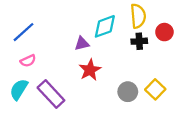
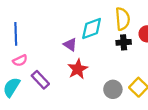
blue line: (23, 32) -> (16, 34), turned -50
purple triangle: (82, 44) -> (70, 45), turned 48
purple rectangle: (51, 94) -> (40, 80), moved, size x0.7

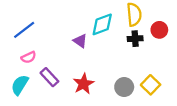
blue line: (16, 34) -> (24, 30), turned 55
red star: (78, 69) -> (84, 84), moved

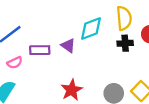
purple rectangle: (49, 77) -> (40, 50), moved, turned -48

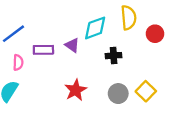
black cross: (125, 43) -> (114, 56), moved
pink semicircle: (15, 63) -> (18, 62), turned -63

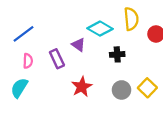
cyan diamond: (95, 28) -> (100, 29), turned 50
purple rectangle: (43, 50) -> (57, 59), moved, turned 66

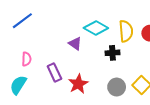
yellow semicircle: (131, 19) -> (126, 31), moved
blue line: (24, 34) -> (22, 21), moved
purple rectangle: (57, 59) -> (54, 73), moved

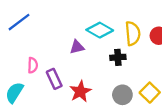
purple triangle: (75, 44) -> (77, 47), turned -48
pink semicircle: (26, 59) -> (33, 65), moved

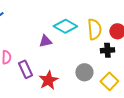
black cross: (118, 57) -> (107, 50), moved
gray circle: (122, 95) -> (84, 72), moved

